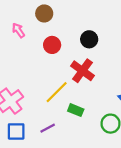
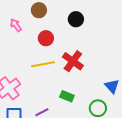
black circle: (89, 39) -> (76, 19), moved
yellow line: (57, 92) -> (43, 64), moved, turned 35

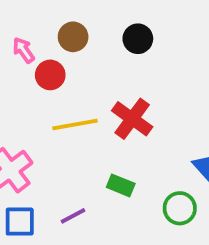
brown circle: (39, 10) -> (73, 37), moved
red circle: (46, 38) -> (50, 75), moved

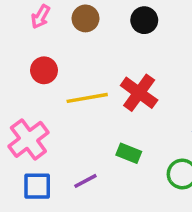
pink arrow: (24, 50) -> (41, 17), moved, turned -115
red circle: (50, 75) -> (44, 70), moved

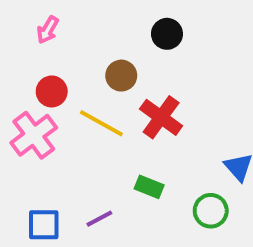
brown circle: (85, 18) -> (121, 76), moved
yellow line: (87, 98) -> (101, 123), turned 39
pink cross: (28, 139) -> (34, 135), moved

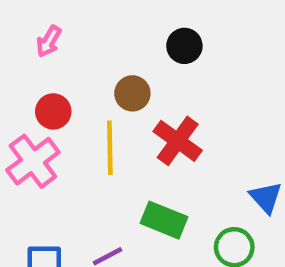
yellow line: (101, 123) -> (110, 148), turned 60
green rectangle: (149, 187) -> (164, 220), size x1.4

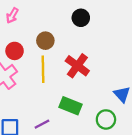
brown circle: (132, 93) -> (45, 41), moved

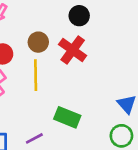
red cross: (77, 66) -> (73, 50), moved
green circle: (106, 119) -> (121, 136), moved

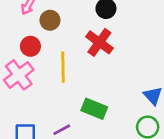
brown circle: (38, 42) -> (50, 20), moved

